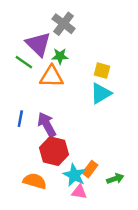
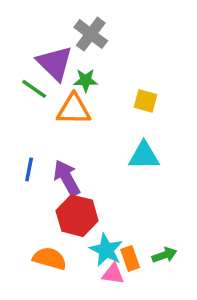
cyan triangle: (101, 93) -> (144, 156), moved, turned 30
orange rectangle: (90, 169) -> (130, 258), moved, turned -56

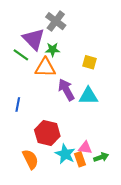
purple arrow: (67, 178) -> (66, 90), moved
orange semicircle: (50, 258) -> (30, 159), turned 48
pink triangle: (113, 274) -> (85, 148), moved

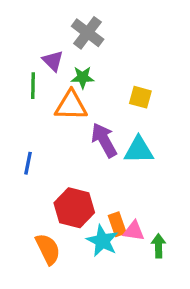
purple triangle: (34, 39) -> (53, 61), size x0.6
green line: (21, 55) -> (33, 86), turned 56
green arrow: (101, 157) -> (159, 246), turned -72
orange rectangle: (80, 159) -> (117, 224), moved

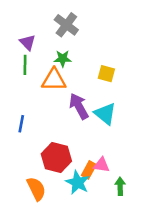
purple triangle: (53, 61) -> (28, 42), moved
cyan triangle: (139, 150) -> (105, 114), turned 40
orange rectangle: (117, 224) -> (89, 170), turned 48
pink triangle: (134, 231) -> (101, 165), moved

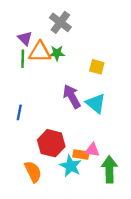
orange triangle: (54, 80) -> (40, 52), moved
orange rectangle: (89, 170) -> (81, 155), turned 70
green arrow: (120, 186) -> (109, 169), size x1.6

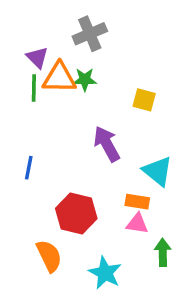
gray cross: (60, 22) -> (90, 34), turned 30
cyan triangle: (96, 103) -> (158, 171), moved
orange rectangle: (81, 155) -> (137, 202), moved
cyan star: (71, 166) -> (105, 273), moved
green arrow: (109, 169) -> (163, 252), size x0.7

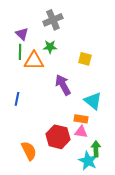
orange triangle: (59, 78) -> (34, 61), moved
red hexagon: (76, 213) -> (58, 137), moved
cyan star: (105, 273) -> (88, 161), moved

